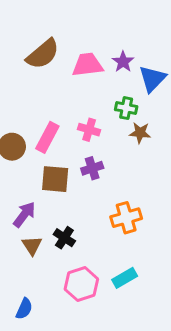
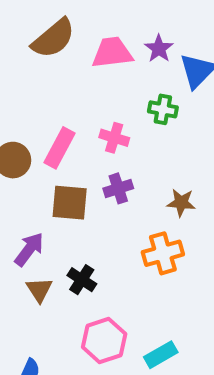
brown star: (140, 133) -> (181, 203), moved
cyan rectangle: (125, 278) -> (161, 355), moved

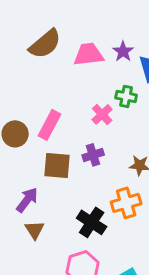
pink cross: (114, 138) -> (102, 114), moved, turned 30
black cross: (82, 280) -> (92, 222), moved, size x1.4

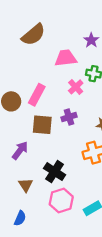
pink trapezoid: (89, 54) -> (66, 58), moved
black cross: (92, 222) -> (55, 172), moved
brown triangle: (35, 230) -> (26, 185), moved

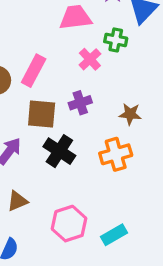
black cross: (55, 172) -> (59, 151), moved
brown triangle: (26, 185) -> (17, 201), turned 40

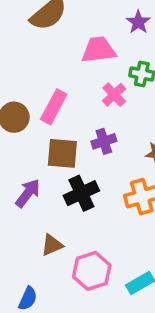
black cross: (59, 151) -> (81, 193), turned 32
brown triangle: (17, 201) -> (52, 245), moved

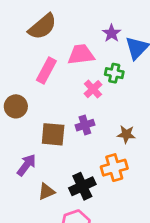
pink rectangle: (54, 107) -> (46, 70), moved
black cross: (81, 193) -> (82, 186), moved
brown triangle: (52, 245) -> (46, 192), moved

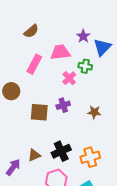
brown semicircle: (42, 27) -> (31, 31), size x0.7
purple arrow: (26, 165) -> (13, 167), moved
orange cross: (114, 168) -> (90, 157), moved

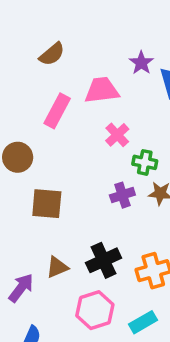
green cross: (85, 66) -> (145, 162), moved
purple cross: (63, 105) -> (122, 195), moved
brown square: (39, 112) -> (47, 204), moved

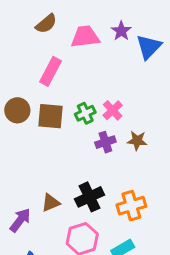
pink trapezoid: (102, 90) -> (85, 37), moved
pink cross: (117, 135) -> (113, 110), moved
green cross: (145, 162) -> (85, 113), moved, turned -36
brown square: (47, 204) -> (51, 116), moved

